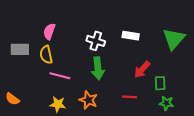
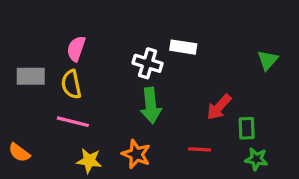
white rectangle: (131, 36) -> (183, 47), moved
green triangle: (174, 39) -> (268, 60), size x0.6
pink line: (60, 76) -> (73, 122), moved

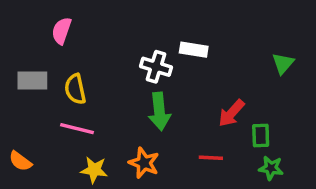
pink semicircle: (76, 49) -> (62, 31), moved

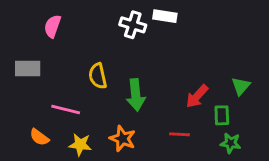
white rectangle: (194, 50) -> (165, 16), moved
green triangle: (283, 63) -> (241, 86), moved
white cross: (156, 67) -> (133, 25), moved
yellow semicircle: (75, 89) -> (98, 76), moved
orange semicircle: (20, 161) -> (39, 137), moved

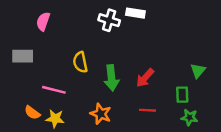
red arrow: (197, 96) -> (145, 78), moved
yellow star: (80, 145) -> (55, 119), moved

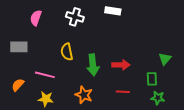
white cross: (109, 20) -> (75, 17), moved
red arrow: (145, 78) -> (121, 65), turned -132
orange semicircle: (32, 113) -> (18, 85), moved, turned 96

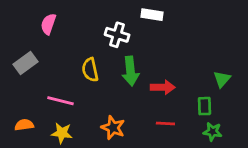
white cross: (75, 17) -> (117, 35), moved
gray rectangle: (19, 47) -> (26, 63), turned -36
green arrow: (93, 65) -> (130, 71), moved
orange semicircle: (18, 85) -> (24, 125), moved, turned 40

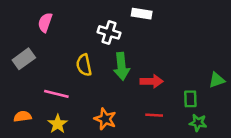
green triangle: (222, 79) -> (217, 80), moved, turned 30
yellow star: (62, 133) -> (58, 124), turned 30

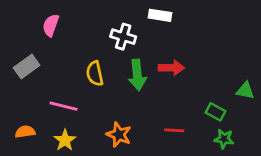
green triangle: (217, 80) -> (245, 91), turned 30
red arrow: (152, 81) -> (171, 68), moved
green rectangle: (190, 99) -> (215, 112), turned -60

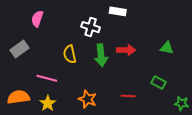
green triangle: (245, 91) -> (167, 48), moved
orange semicircle: (25, 132) -> (18, 97), size x1.5
green star: (224, 139) -> (181, 103), moved

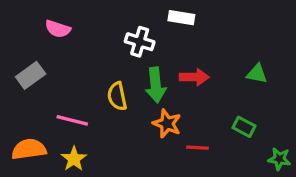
pink semicircle: (37, 19) -> (58, 29), turned -91
yellow semicircle: (70, 54) -> (117, 96), moved
orange star: (87, 99) -> (167, 124), moved

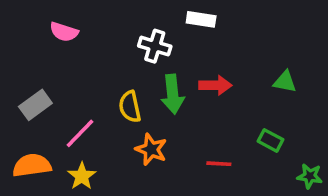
gray rectangle: (31, 75) -> (35, 105), moved
pink line: (72, 120) -> (80, 133), turned -60
orange star: (167, 124) -> (151, 149), moved

